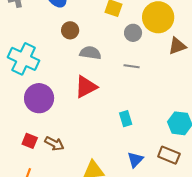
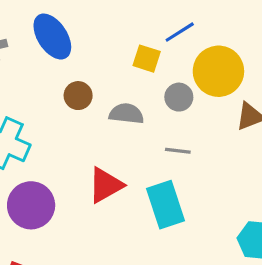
gray semicircle: (90, 53) -> (126, 114), moved
cyan rectangle: (126, 119) -> (165, 205), moved, size x1.8

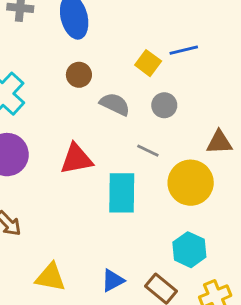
yellow circle: (218, 71) -> (191, 183), moved

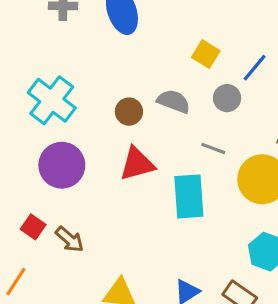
blue line: (184, 50) -> (255, 68), moved, turned -32
brown circle: (79, 75) -> (129, 112), moved

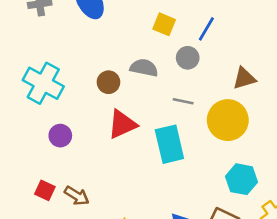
purple circle: (62, 165) -> (60, 136), size x0.6

